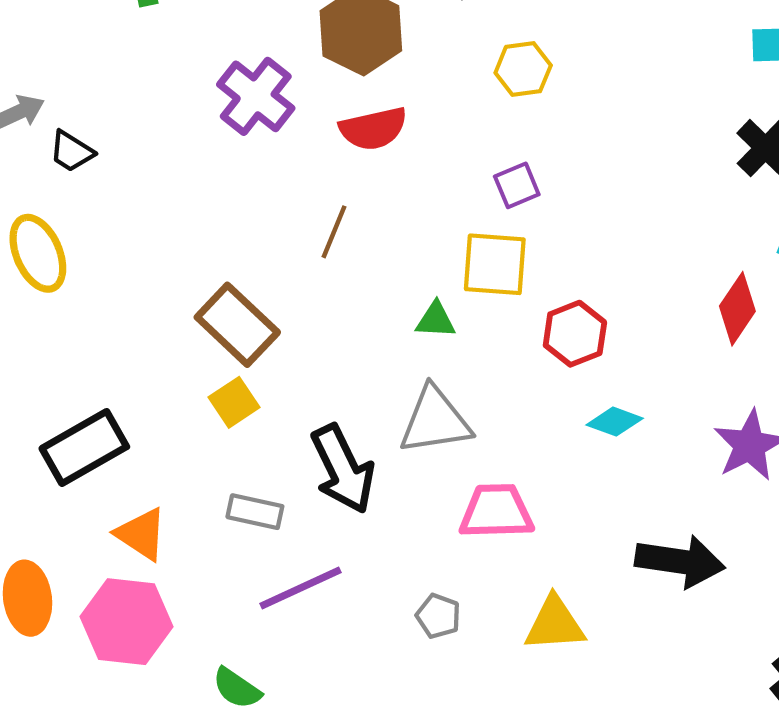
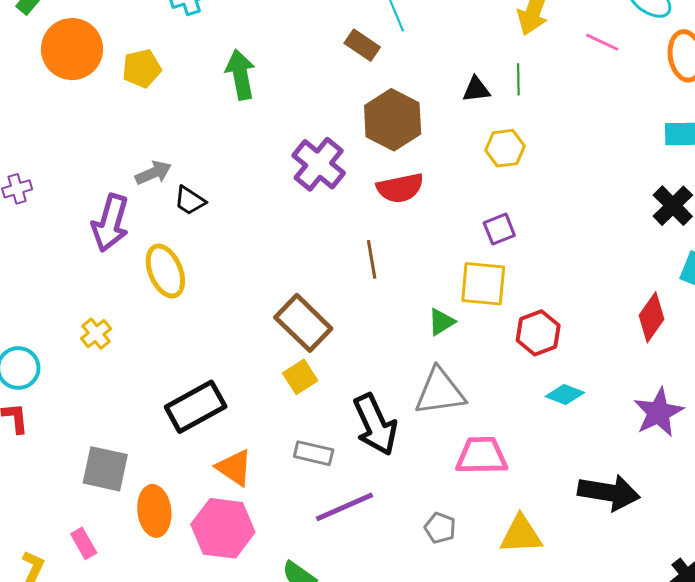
brown line: (334, 232) -> (372, 259), turned -33
green triangle: (436, 320) -> (441, 322), turned -36

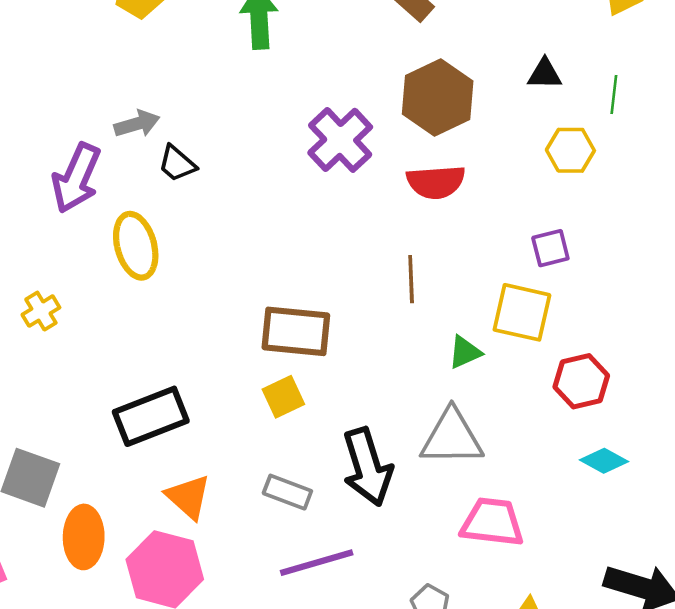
green line: (518, 79) -> (614, 95), moved
brown line: (372, 259) -> (411, 279), moved
brown rectangle: (303, 323) -> (296, 331), turned -46

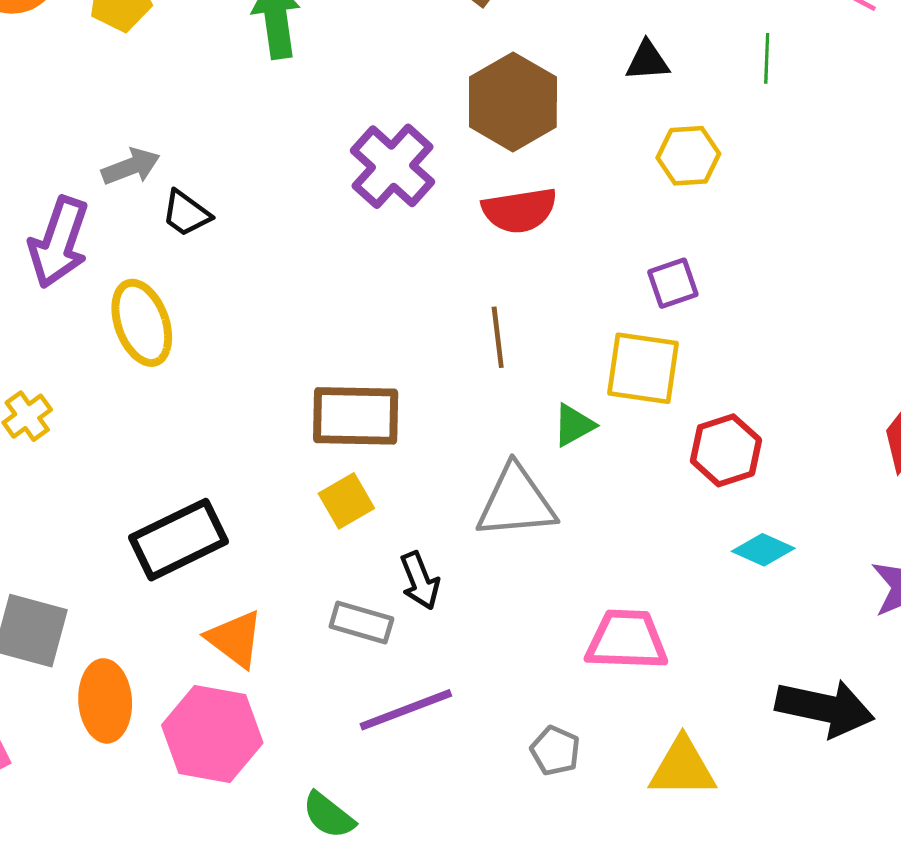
green line: (614, 95) -> (767, 58), moved
gray triangle: (452, 437) -> (516, 502), moved
black arrow: (367, 467) -> (420, 581), moved, size x0.6

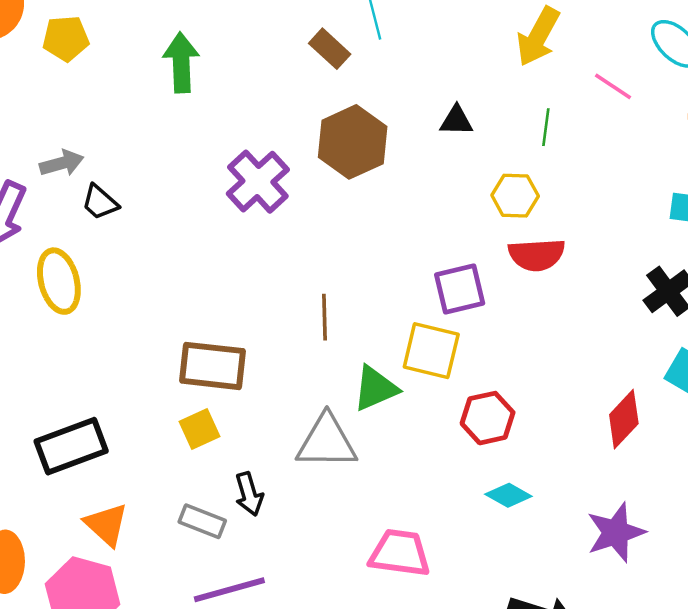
yellow hexagon: (688, 156) -> (515, 196), moved
red semicircle: (519, 210) -> (537, 255), moved
purple square: (673, 283) -> (460, 289), size x1.4
green triangle: (574, 425) -> (375, 388), size x1.4

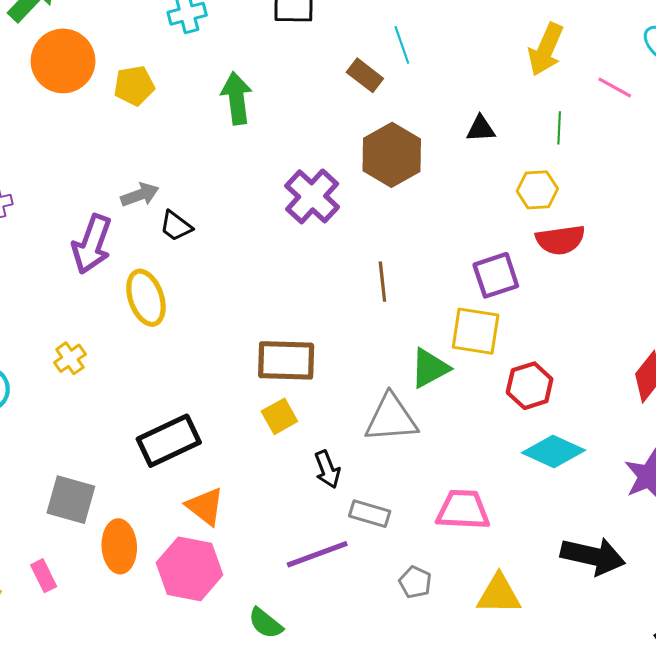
brown line: (325, 317) -> (382, 282), moved
cyan diamond: (508, 495) -> (553, 451), size x1.5
gray rectangle: (202, 521) -> (370, 514), moved

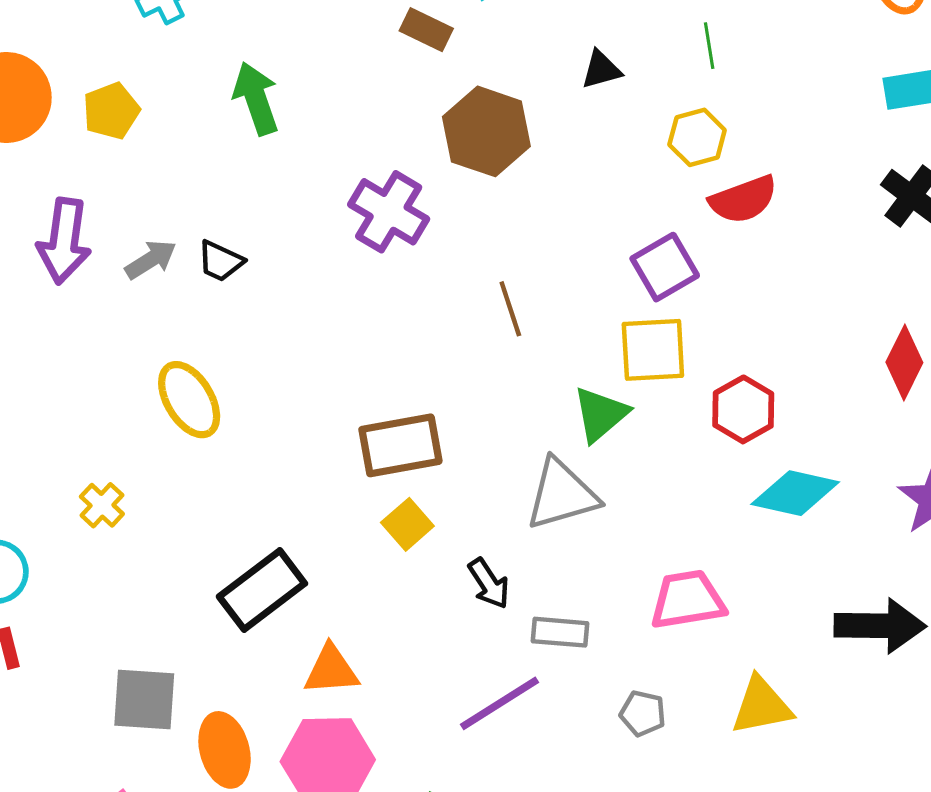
black trapezoid: (176, 226) -> (220, 261), moved
purple arrow: (92, 244) -> (64, 241), moved
orange triangle: (205, 506) -> (331, 670), turned -30

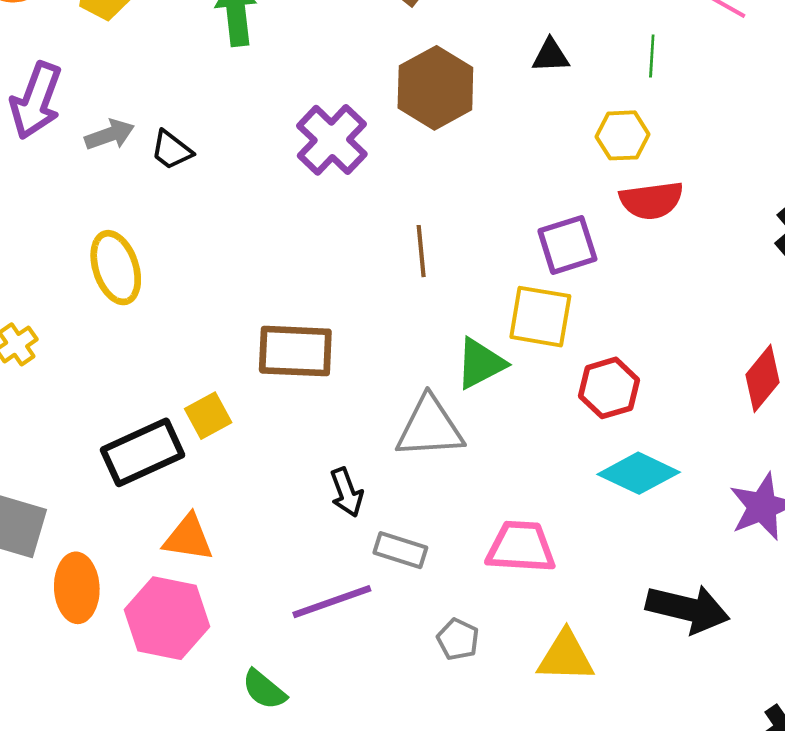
yellow square: (407, 524) -> (208, 416), moved

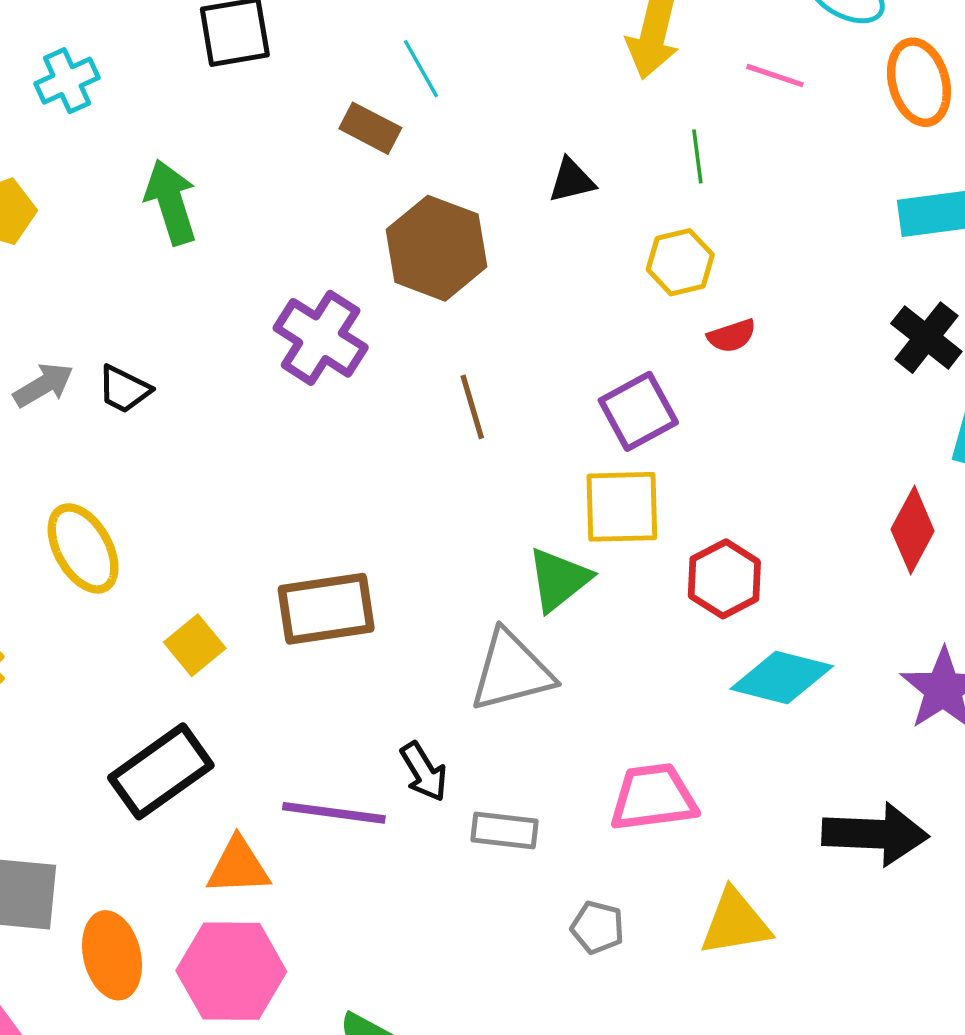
red semicircle: (651, 200) -> (732, 336), size x0.6
brown line: (421, 251) -> (472, 407), moved
yellow square: (208, 416) -> (195, 645), moved
purple line: (332, 602) -> (334, 813), moved, turned 38

